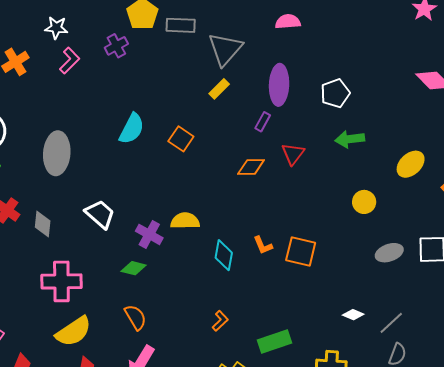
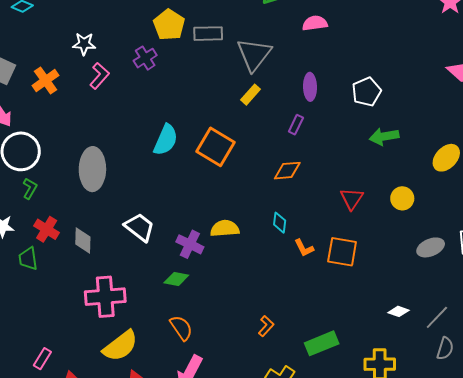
purple ellipse: (279, 85) -> (310, 87), size x0.7
orange square: (181, 139) -> (215, 147), size x1.5
red triangle: (293, 154) -> (352, 199), moved
cyan diamond: (224, 255) -> (280, 223), moved, size x0.7

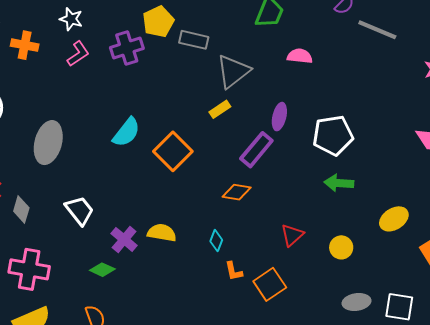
purple cross: (145, 58) -> (127, 48), size x1.4
orange cross: (46, 80) -> (25, 45), turned 32
white pentagon: (367, 92) -> (333, 135), size x1.4
purple rectangle: (296, 125) -> (256, 150), size x1.8
orange square: (342, 252) -> (270, 284), turned 32

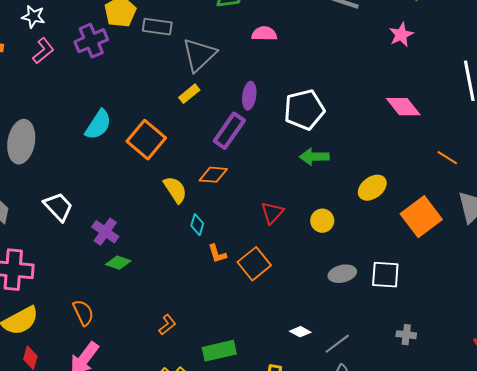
yellow semicircle: (162, 233) -> (175, 190), moved, turned 52
green diamond: (102, 270) -> (118, 263), moved

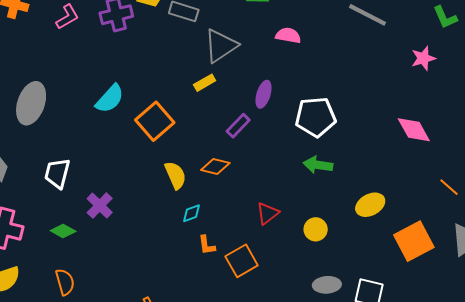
purple rectangle: (229, 131) -> (238, 126), size x0.7
white trapezoid: (58, 207) -> (57, 173), turned -132
cyan diamond: (197, 225) -> (192, 213), turned 45
green diamond: (118, 263) -> (63, 231), moved

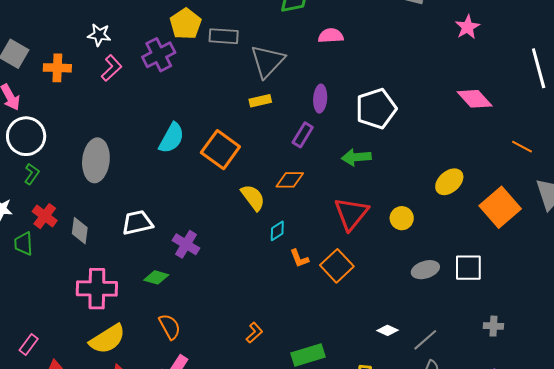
yellow rectangle: (205, 83) -> (260, 101), turned 30
green arrow: (318, 165) -> (356, 157), moved
white trapezoid: (57, 173) -> (137, 223), turned 76
red triangle: (268, 213) -> (351, 214), size x1.5

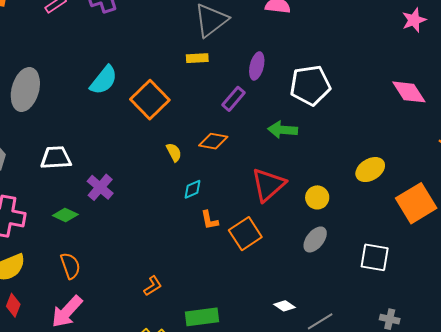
yellow semicircle: (253, 197) -> (174, 152), size x0.7
gray ellipse: (425, 270) -> (315, 239), moved, turned -44

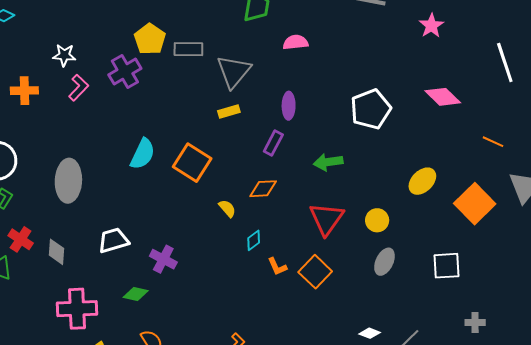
white pentagon: (310, 85) -> (371, 109), moved

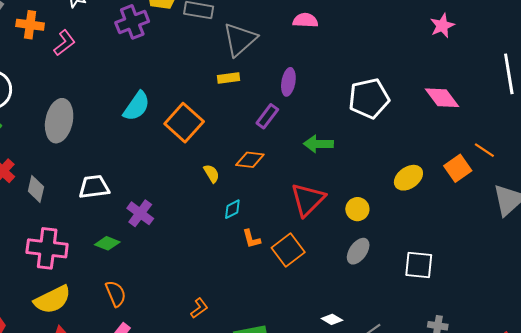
pink L-shape: (79, 88) -> (65, 43), moved
orange square: (475, 204) -> (458, 168), moved, size x0.7

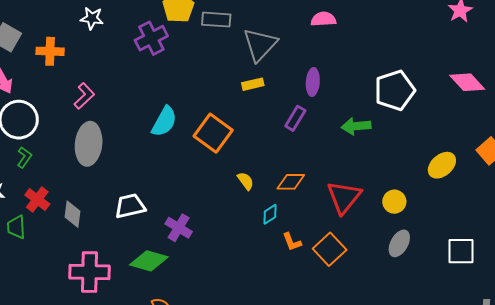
pink L-shape: (65, 43) -> (84, 96), moved
green arrow: (318, 144) -> (356, 126), moved
orange diamond: (250, 160) -> (291, 182), moved
green diamond: (107, 243) -> (149, 261), size x1.5

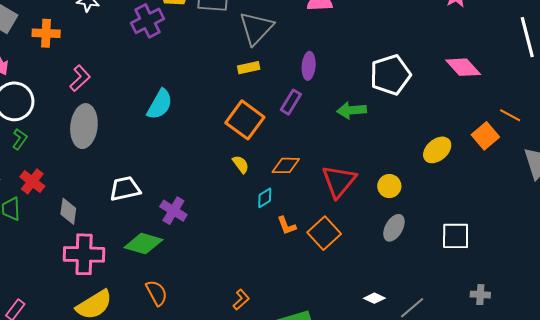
orange square: (213, 133) -> (245, 120), moved
gray diamond: (72, 214) -> (68, 211), moved

